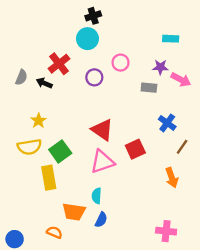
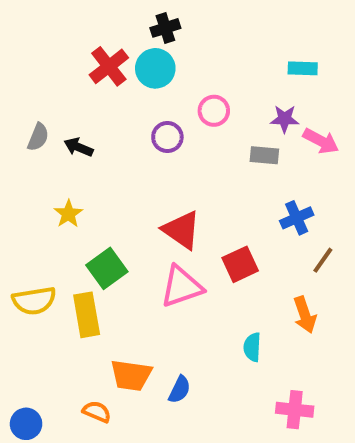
red cross: (59, 64) -> (109, 66), moved
blue cross: (167, 123) -> (297, 218), turned 30
yellow semicircle: (29, 147) -> (34, 301), moved
cyan semicircle: (97, 196) -> (252, 347), moved

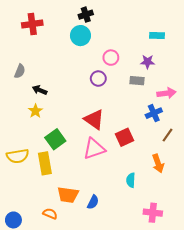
red cross: (109, 66) -> (32, 24), moved, turned 30
purple circle: (167, 137) -> (98, 79), moved
pink arrow: (321, 141) -> (166, 93), moved, turned -36
black arrow: (79, 147) -> (40, 90), moved

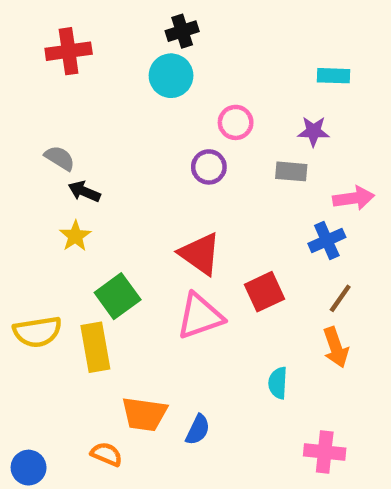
gray semicircle: (20, 71) -> (60, 158), moved, turned -80
brown line: (167, 135) -> (340, 298), moved

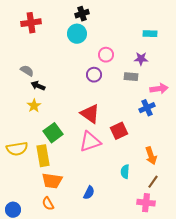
brown line: (340, 298) -> (153, 182), moved
orange trapezoid: (144, 414) -> (52, 181), moved
orange semicircle: (106, 454) -> (48, 204), turned -144

